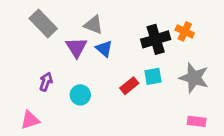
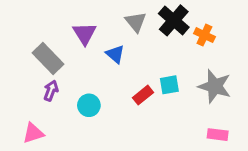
gray rectangle: (43, 24) -> (48, 58), moved
gray triangle: (93, 25) -> (136, 22), moved, turned 30
black cross: (156, 39) -> (174, 20), moved, turned -32
purple triangle: (76, 47) -> (85, 34), moved

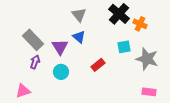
gray triangle: (136, 22) -> (79, 15), moved
purple triangle: (85, 34) -> (60, 47), moved
cyan square: (169, 85) -> (124, 47), moved

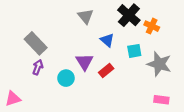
blue triangle: (79, 37) -> (107, 40), moved
purple triangle: (60, 47) -> (84, 62), moved
pink triangle: (23, 91) -> (13, 99), moved

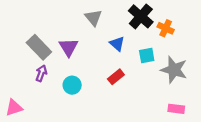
purple triangle: (84, 62) -> (69, 47), moved

